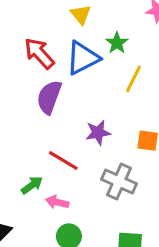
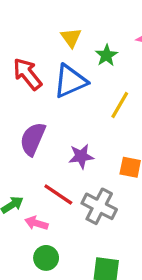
green star: (117, 43) -> (106, 55), moved
purple semicircle: (49, 97) -> (33, 139), moved
red line: (63, 160) -> (58, 195), moved

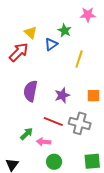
yellow triangle: (71, 38) -> (31, 33), moved
red arrow: (27, 74) -> (19, 52), turned 95
blue triangle: (70, 81) -> (51, 44), moved, size x0.6

